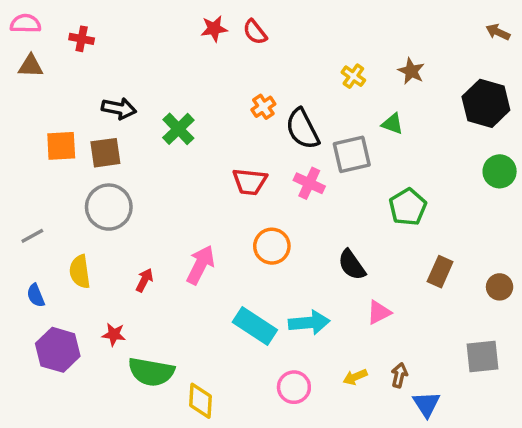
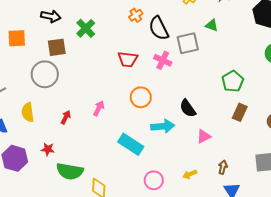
brown square: (105, 153) -> (57, 47), moved
green pentagon: (408, 207) -> (233, 81), moved
pink arrow: (200, 265) -> (99, 108), size x0.7
cyan arrow: (309, 323) -> (163, 126), moved
brown arrow: (399, 375) -> (223, 167), moved

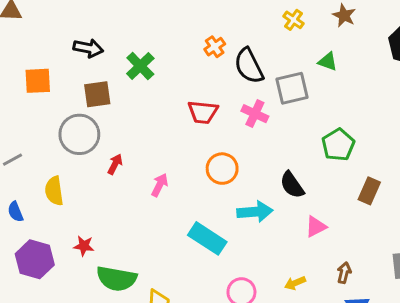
green pentagon: (233, 81) -> (338, 145), moved
red arrow: (66, 117) -> (115, 164), moved

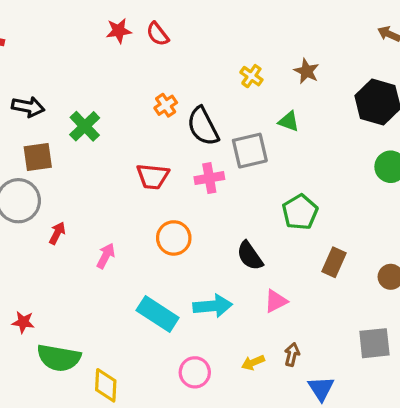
pink cross: (255, 114) -> (209, 178), turned -35
cyan arrow: (255, 212) -> (213, 306), moved
brown arrow: (344, 273) -> (292, 355), moved

